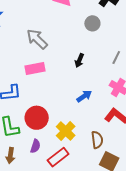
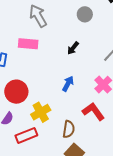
gray circle: (92, 23) -> (85, 14), moved
blue arrow: (84, 96) -> (68, 84), turned -42

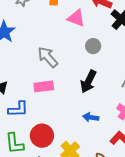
black arrow: (73, 48) -> (88, 81), size x1.6
blue arrow: (68, 84) -> (91, 117), turned -98

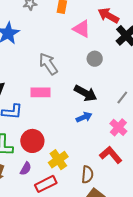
black arrow: (88, 81) -> (86, 93), turned -95
blue arrow: (91, 117) -> (84, 117), moved, turned 140

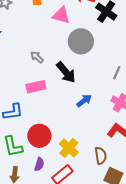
gray circle: (95, 59) -> (81, 41), size x1.6
gray arrow: (48, 64) -> (37, 57), size x0.6
black arrow: (86, 93) -> (66, 72), moved, turned 35

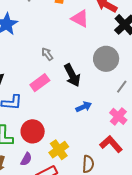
gray circle: (81, 41) -> (106, 59), moved
pink rectangle: (36, 87) -> (40, 83), turned -36

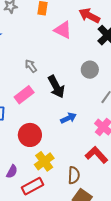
gray circle: (106, 59) -> (90, 70), size x0.7
red circle: (33, 131) -> (30, 135), moved

